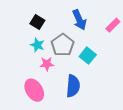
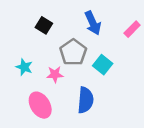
cyan star: (37, 45) -> (24, 67), moved

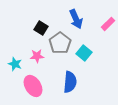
black square: (44, 25) -> (41, 28), moved
cyan star: (24, 67) -> (15, 64), moved
pink star: (55, 74) -> (37, 56), moved

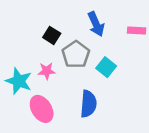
pink rectangle: (108, 24) -> (137, 30), turned 48
cyan star: (15, 64) -> (19, 81), size x1.5

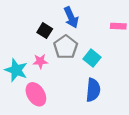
blue arrow: (96, 24) -> (71, 17), moved
blue semicircle: (88, 104) -> (93, 90), moved

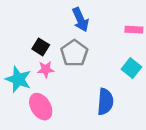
black square: (45, 31) -> (41, 47), moved
cyan square: (92, 58) -> (131, 68), moved

